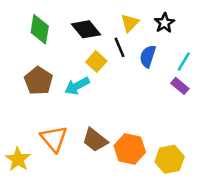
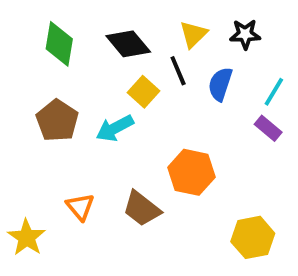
black star: (164, 23) -> (245, 34), turned 30
orange triangle: (54, 139) -> (80, 207), size x0.7
orange hexagon: (130, 149) -> (191, 172), moved

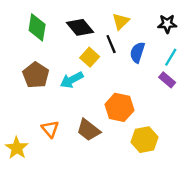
black star: (245, 34) -> (167, 24), moved
yellow hexagon: (253, 237) -> (145, 140), moved

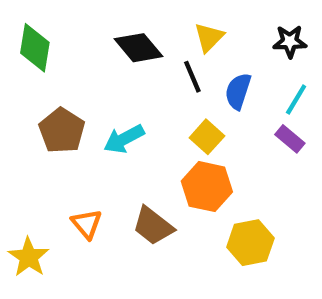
green diamond: (37, 27) -> (35, 48), moved
yellow square: (90, 57) -> (207, 137), moved

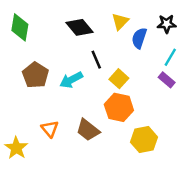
black line: (192, 77) -> (96, 60), moved
blue semicircle: (238, 91) -> (139, 38), moved

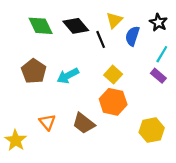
black star: (167, 24) -> (158, 22), turned 30
green diamond: (20, 27) -> (41, 26), moved, turned -35
black line: (96, 60) -> (101, 39), moved
yellow hexagon: (144, 140) -> (152, 130), moved

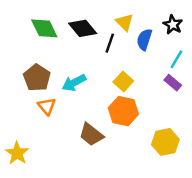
yellow triangle: (114, 20) -> (125, 22), turned -30
black line: (101, 39) -> (110, 43), turned 42
orange triangle: (47, 122) -> (47, 106), moved

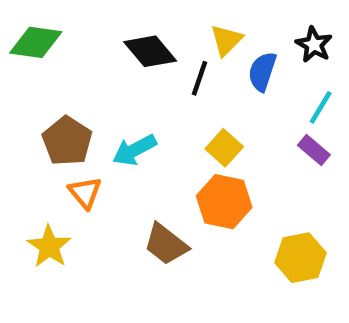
yellow triangle: (125, 22) -> (226, 40), turned 30
green diamond: (44, 28) -> (36, 42), moved, turned -56
yellow star: (17, 153) -> (49, 246), moved

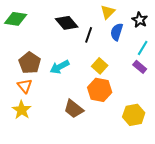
yellow triangle: (226, 40) -> (108, 12), moved
orange triangle: (85, 193) -> (25, 86), moved

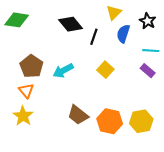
cyan line: (143, 48) -> (151, 51), turned 63
orange hexagon: (100, 90) -> (110, 121), moved

